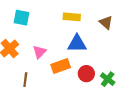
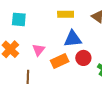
red circle: (86, 74) -> (83, 58), moved

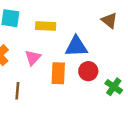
yellow rectangle: (66, 14) -> (46, 26), moved
orange rectangle: (60, 61) -> (58, 73), turned -66

